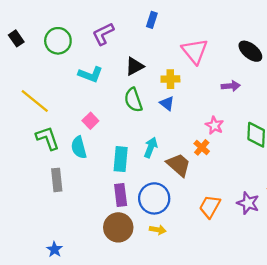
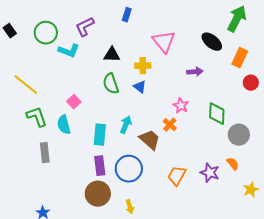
black triangle: (134, 66) -> (112, 55), turned 30
cyan L-shape: (90, 74) -> (69, 51), moved
yellow arrow: (158, 230) -> (130, 207), moved, turned 64

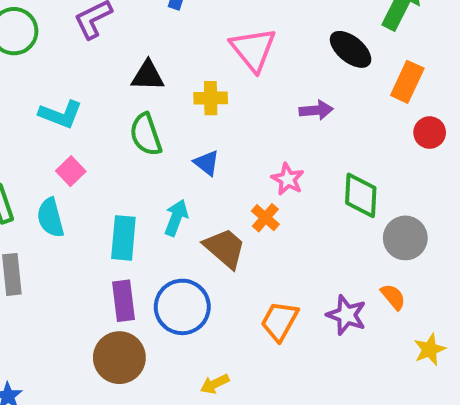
cyan L-shape: (69, 51) -> (61, 114), moved
blue triangle: (140, 87) -> (207, 163), moved
yellow arrow: (130, 207) -> (215, 384), moved, turned 80

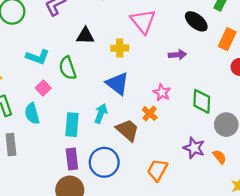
green semicircle: (146, 135) -> (68, 68), moved
blue triangle: (207, 163) -> (117, 84), size x1.6
purple star: (346, 315) -> (194, 148), moved

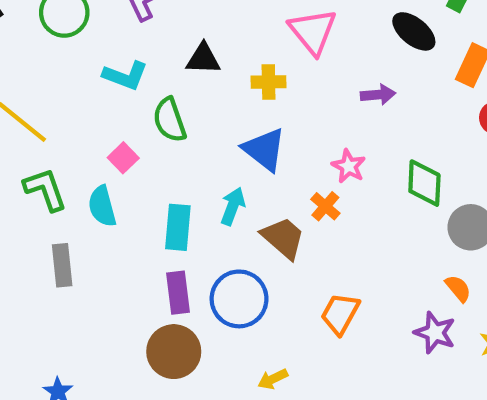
cyan L-shape: (38, 57) -> (125, 76), moved
purple star: (194, 148) -> (435, 333), moved

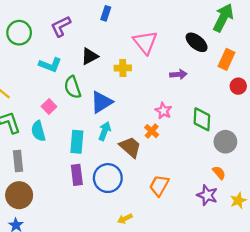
black triangle: (203, 59) -> (90, 56), turned -30
blue triangle: (264, 149) -> (101, 102), moved, turned 50
brown circle: (174, 352) -> (19, 195), moved

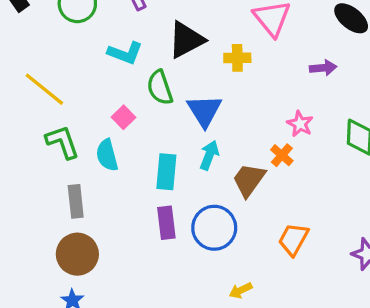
black triangle: (90, 56) -> (186, 40), size x1.4
blue triangle: (101, 102) -> (204, 111), turned -30
brown trapezoid: (130, 147) -> (249, 180), turned -95

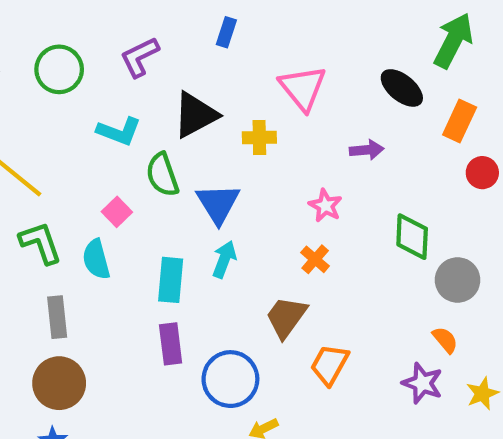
pink star: (300, 124) -> (325, 206), moved
brown trapezoid: (249, 180) -> (286, 317), moved
blue circle: (214, 228) -> (230, 379), moved

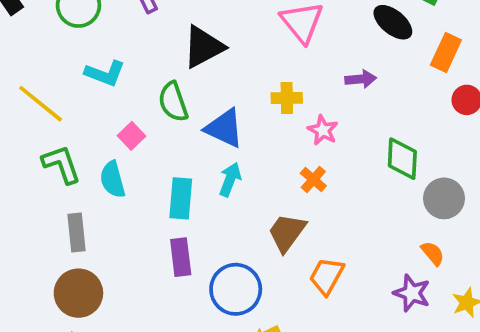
cyan L-shape: (119, 131) -> (105, 73), moved
yellow cross: (259, 138) -> (287, 98), moved
blue triangle: (218, 204) -> (224, 128), turned -33

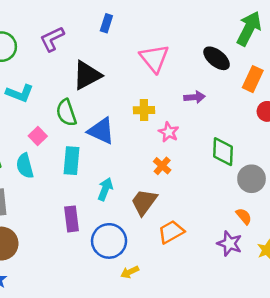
cyan arrow: (230, 179) -> (105, 189), moved
cyan rectangle: (181, 198) -> (71, 161), moved
orange trapezoid: (327, 276) -> (171, 232), turned 32

